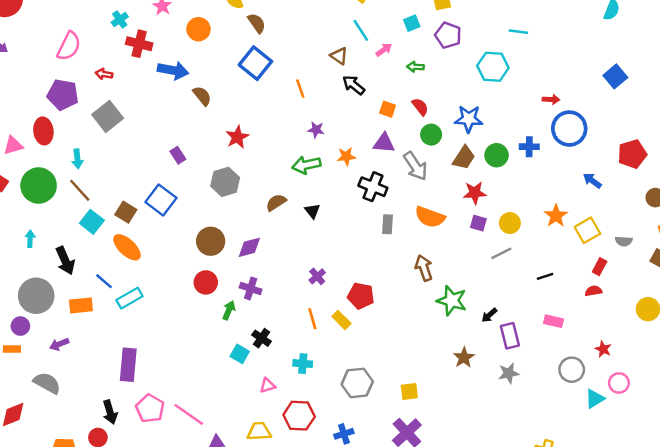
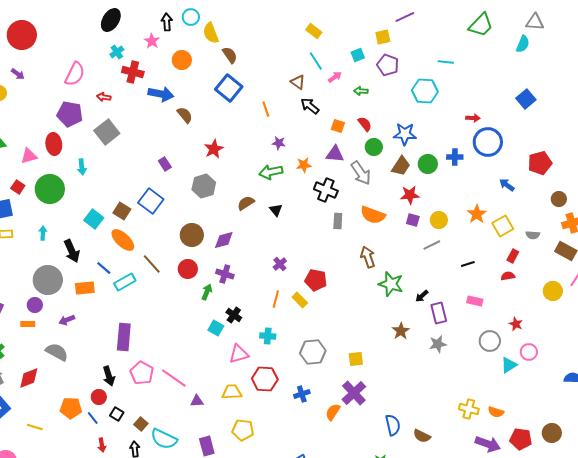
brown line: (80, 190) -> (152, 264), moved
orange line: (312, 319) -> (276, 299), turned 30
pink triangle: (268, 385) -> (239, 354), size x1.5

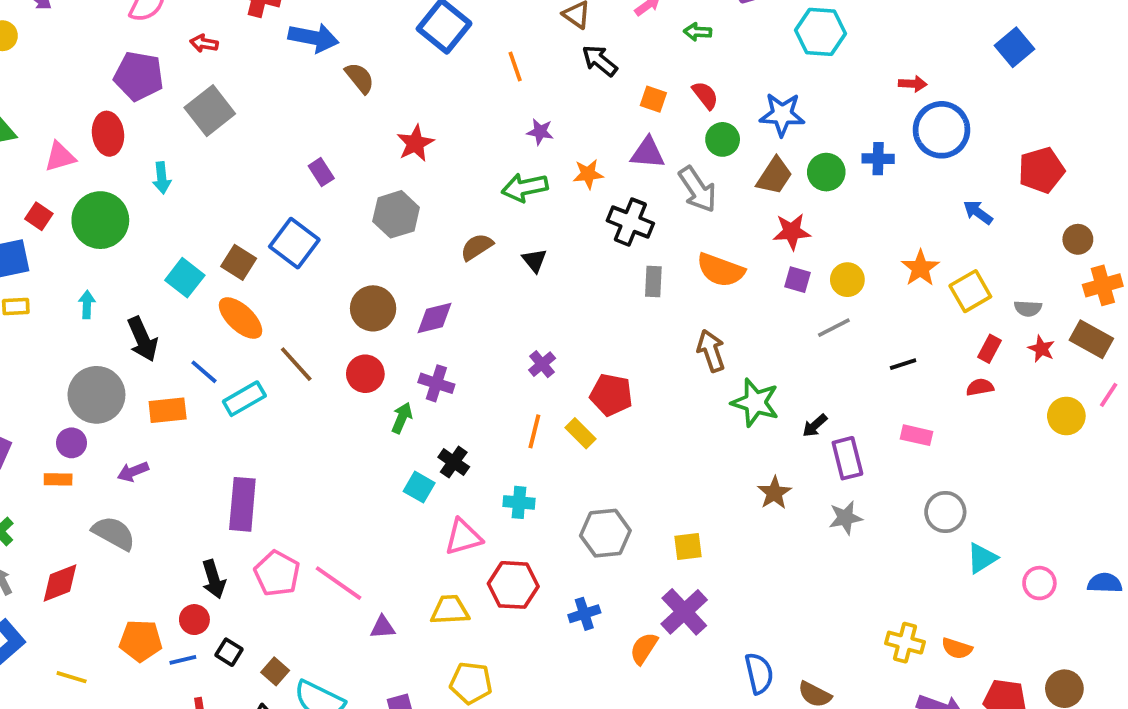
red star: (516, 324) -> (1041, 349), moved
pink circle: (529, 352) -> (1039, 583), moved
blue line: (93, 418) -> (183, 660), turned -64

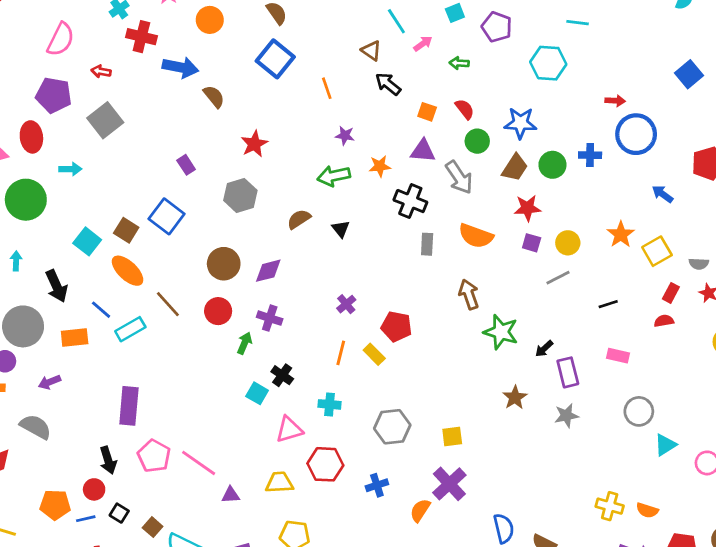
cyan arrow: (162, 178) -> (70, 169), turned -85

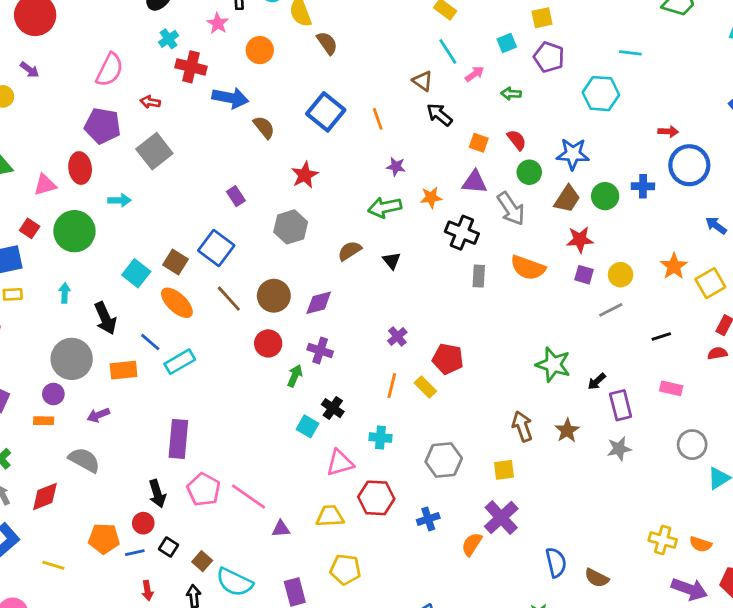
blue square: (275, 59) -> (326, 112), moved
brown arrow: (469, 294) -> (522, 426), moved
brown line: (168, 304) -> (229, 299), moved

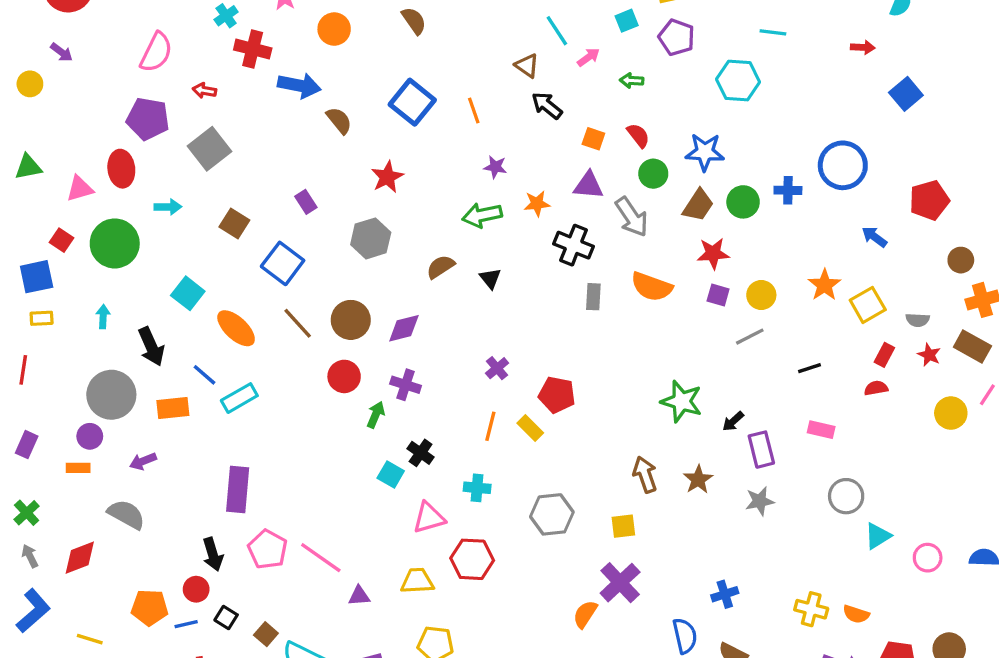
red arrow: (668, 132) -> (863, 47), moved
brown square: (176, 262) -> (234, 224), moved
blue cross: (428, 519) -> (725, 594), moved

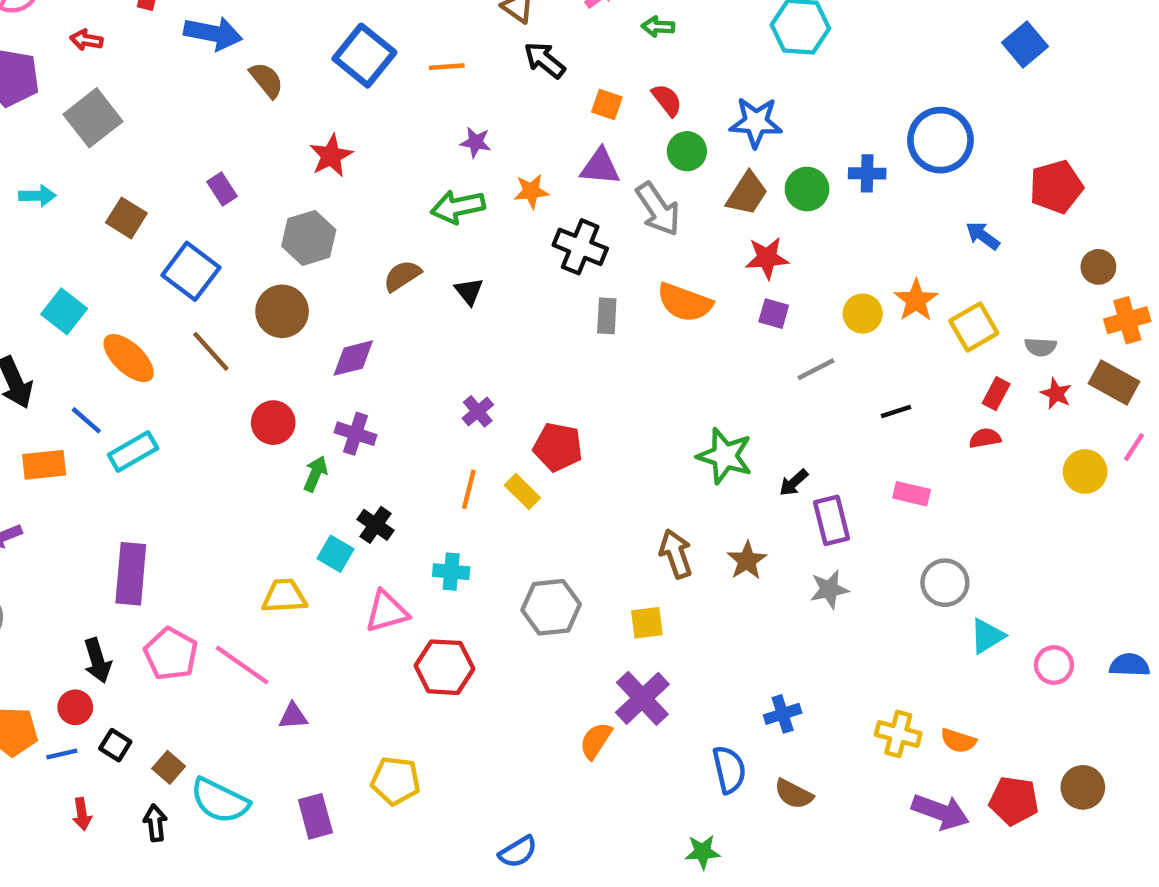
orange line: (474, 110) -> (447, 67), turned -75
yellow circle: (761, 295) -> (863, 314), moved
brown circle: (351, 320) -> (282, 311), moved
yellow trapezoid: (417, 581) -> (284, 596), moved

